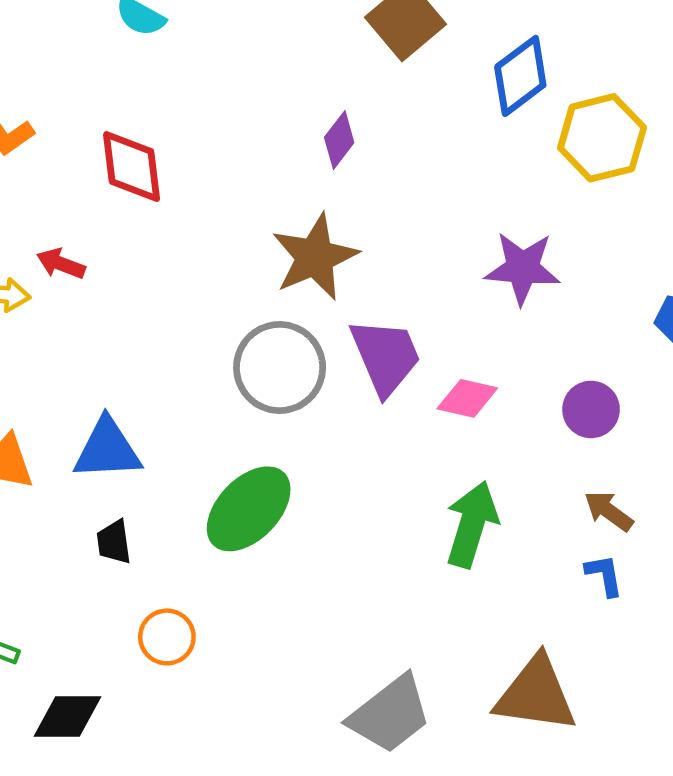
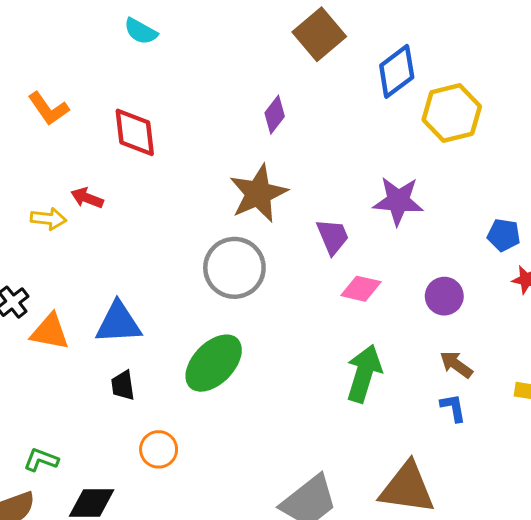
purple trapezoid: (386, 356) -> (333, 237), moved, size x0.7

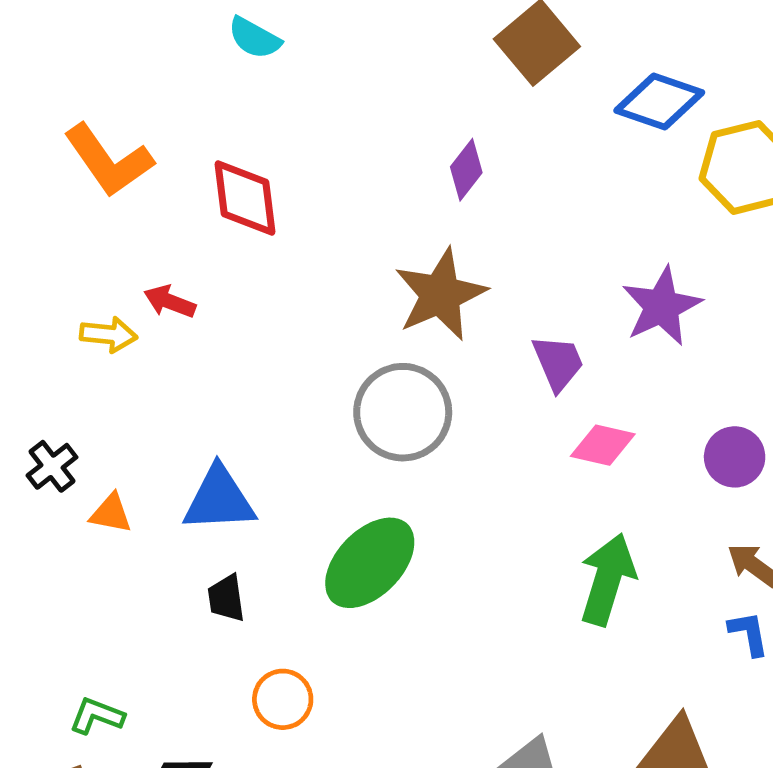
blue diamond: (397, 71) -> (659, 102), turned 56
orange L-shape: (48, 109) -> (109, 160), size x1.4
purple star: (398, 201) -> (662, 306), turned -30
orange triangle: (50, 332) -> (111, 513), size x0.7

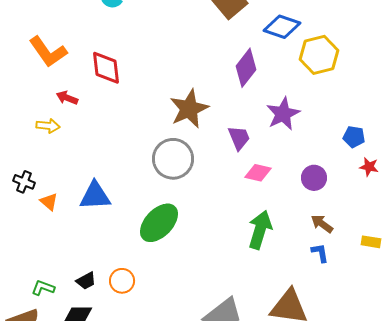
purple diamond: (466, 170) -> (246, 68), moved, size x1.5
red arrow: (170, 302) -> (67, 98), moved
black cross: (52, 466) -> (24, 182), turned -30
orange triangle: (111, 513) -> (49, 202), turned 30
black trapezoid: (226, 598) -> (86, 281), moved, turned -110

